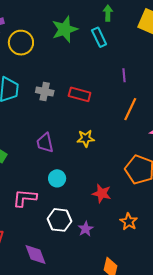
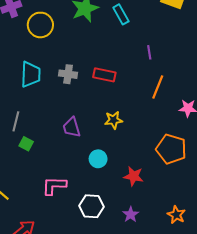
cyan circle: (57, 178) -> (98, 159), moved
orange star: (129, 222) -> (176, 215), moved
purple star: (86, 229) -> (131, 215), moved

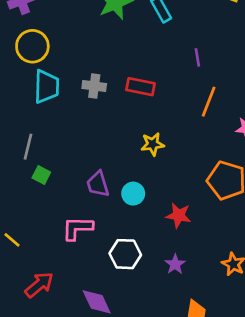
yellow circle: (40, 25) -> (32, 46), moved
purple trapezoid: (72, 127) -> (98, 184), moved

